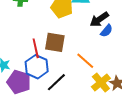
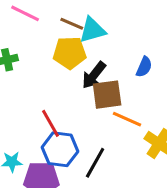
black arrow: (99, 19) -> (94, 75), moved
brown square: (55, 42) -> (107, 95), moved

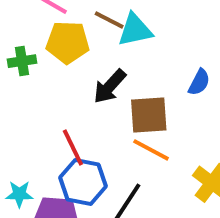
yellow pentagon: (70, 53) -> (68, 42), moved
black arrow: (94, 75) -> (110, 86), moved
orange line: (127, 119) -> (151, 150), moved

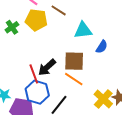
cyan triangle: (135, 30) -> (83, 30), moved
green cross: (22, 61) -> (12, 27), turned -32
black arrow: (110, 86) -> (47, 67), moved

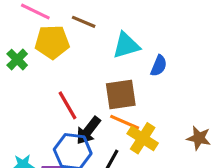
black arrow: (47, 67) -> (88, 131), moved
red line: (34, 74) -> (68, 105), moved
yellow cross: (103, 99) -> (143, 138), moved

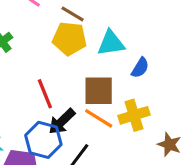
yellow pentagon: (52, 42) -> (69, 39), moved
yellow cross: (143, 138) -> (134, 115), moved, turned 32

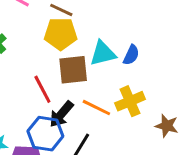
cyan triangle: (111, 43) -> (103, 53), moved
brown square: (99, 91) -> (73, 70), moved

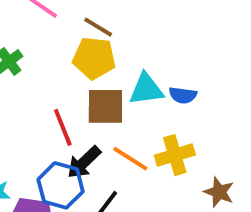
blue semicircle: (131, 55) -> (183, 95), turned 66

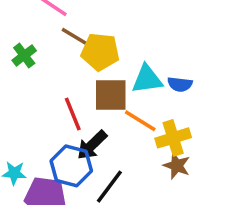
brown line: (98, 27) -> (74, 36), moved
orange line: (130, 159) -> (140, 121), moved
brown star: (219, 192) -> (177, 166), moved

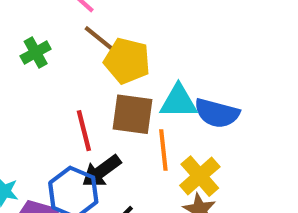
blue semicircle: (180, 84) -> (217, 113), size x1.5
orange line: (140, 121) -> (163, 150), turned 44
yellow cross: (173, 138) -> (200, 176), turned -32

